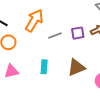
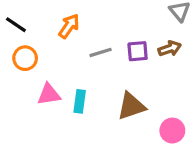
orange arrow: (34, 21) -> (69, 26), size x0.7
pink triangle: (11, 71) -> (49, 94), moved

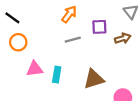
orange arrow: (69, 26) -> (69, 14), moved
purple square: (138, 51) -> (99, 27), moved

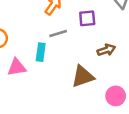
brown arrow: (123, 38) -> (106, 50), moved
cyan rectangle: (57, 75) -> (41, 52), moved

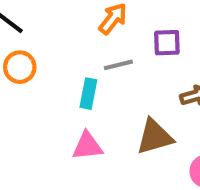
pink triangle: (17, 67) -> (87, 146), moved

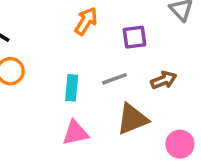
gray line: (118, 65) -> (114, 79), moved

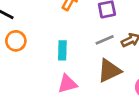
gray line: (114, 79) -> (105, 40), moved

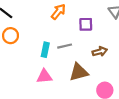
gray line: (105, 40) -> (65, 46), moved

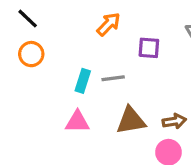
brown arrow: (100, 52) -> (174, 121), moved

